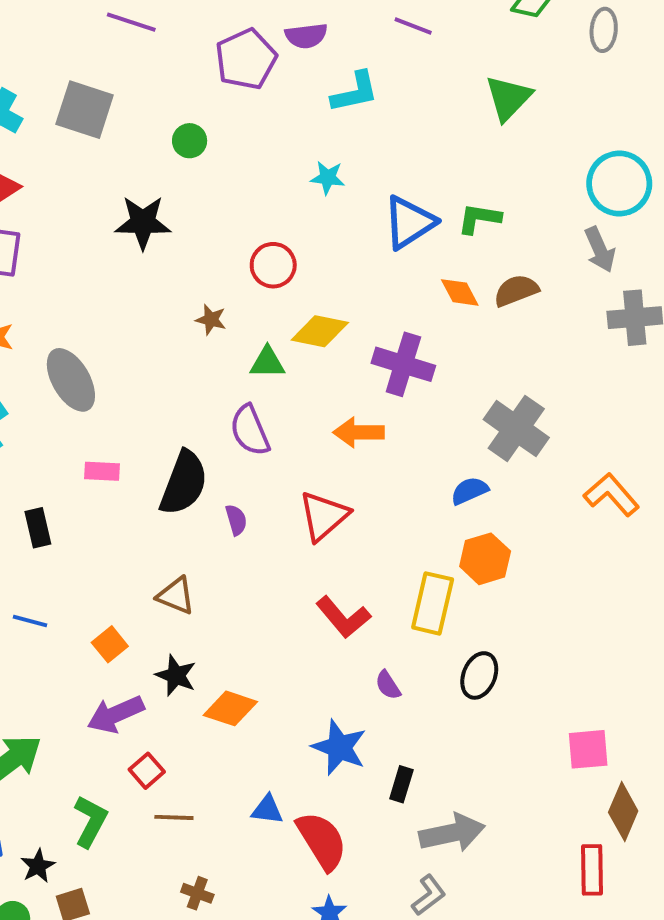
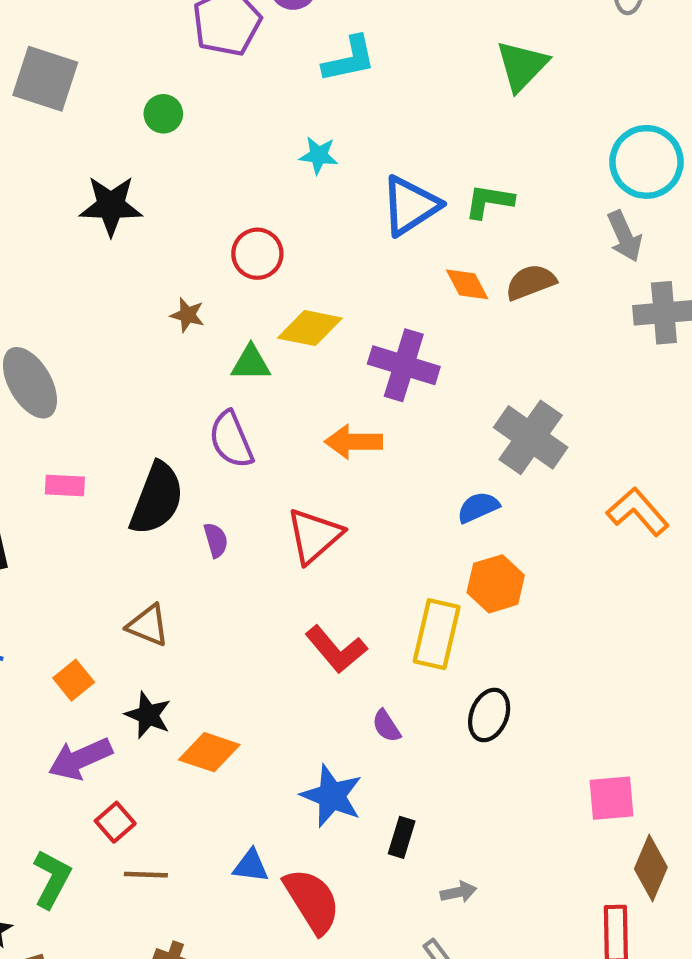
gray arrow: (452, 833) -> (458, 892), size x0.5

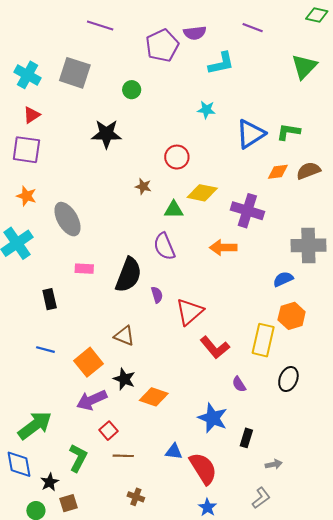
orange diamond: (467, 284) -> (278, 172), turned -70
gray cross: (531, 437) -> (308, 245), turned -36
red triangle: (314, 536) -> (190, 312), moved
orange square: (74, 680) -> (89, 362), size x1.5

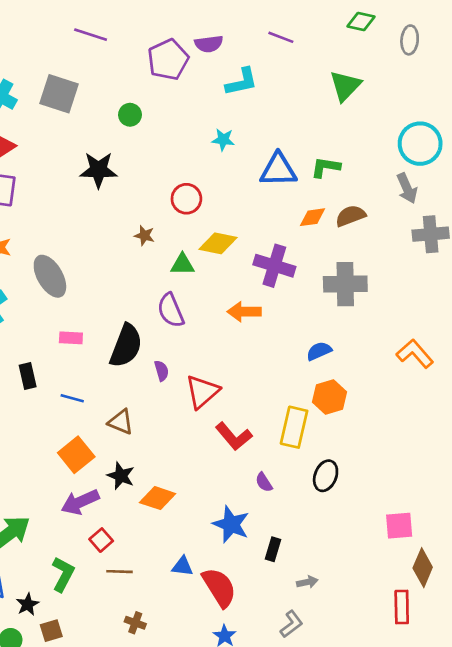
blue triangle: (251, 134) -> (278, 170), turned 32
gray cross: (308, 245) -> (345, 284), moved
blue line: (45, 350) -> (72, 398), moved

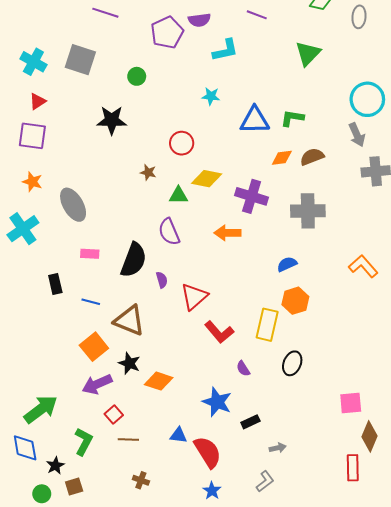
brown triangle: (121, 422) -> (129, 321), size x1.5
black rectangle: (273, 549) -> (250, 422), turned 48

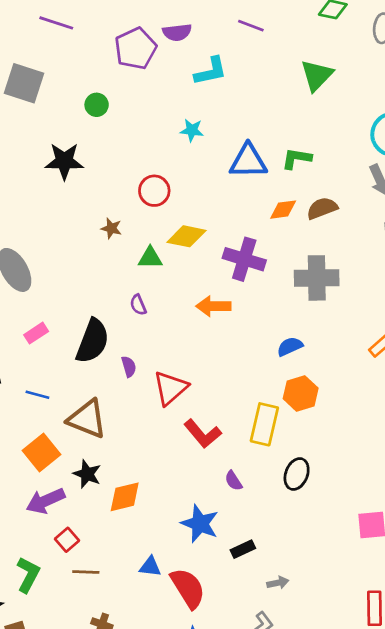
purple semicircle: (169, 232) -> (138, 305), size x0.6
pink rectangle: (90, 254) -> (36, 333), turned -36
orange diamond: (159, 381) -> (125, 497), turned -32

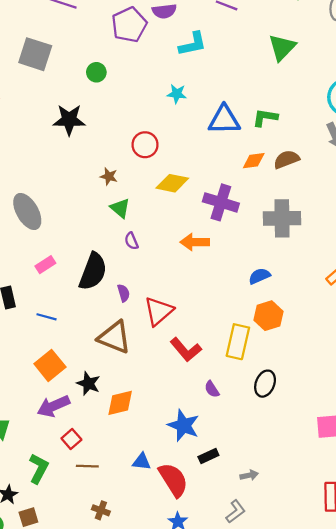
green triangle: (150, 258) -> (120, 208), moved, turned 40
brown triangle: (87, 419) -> (114, 337), moved
black rectangle: (243, 549) -> (208, 456), moved

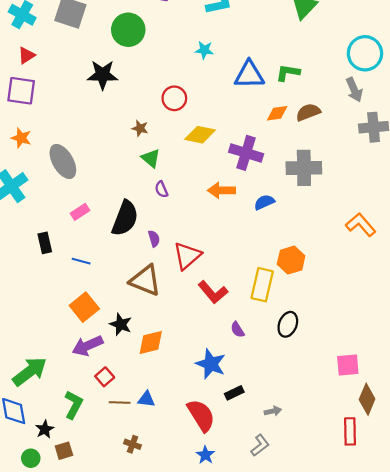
green circle: (96, 72) -> (128, 30), size x1.8
blue semicircle: (259, 276) -> (264, 202), moved
blue triangle: (142, 462) -> (146, 399), moved

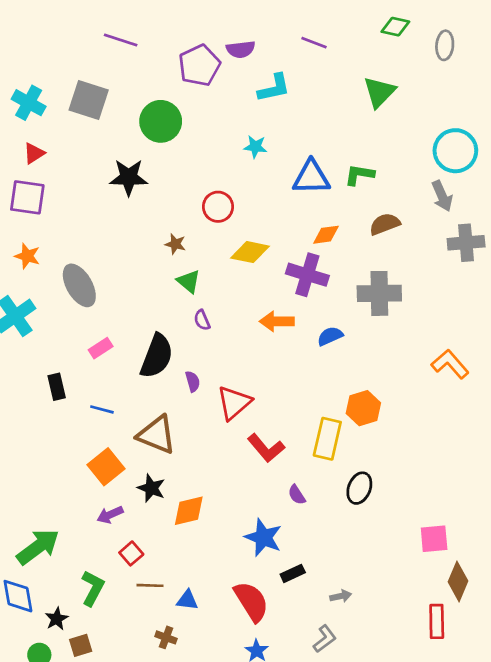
orange diamond: (277, 113) -> (326, 235), moved
brown triangle: (145, 280) -> (157, 435), moved
purple arrow: (88, 346) -> (110, 515), size x0.7
blue triangle: (146, 399) -> (187, 600), moved

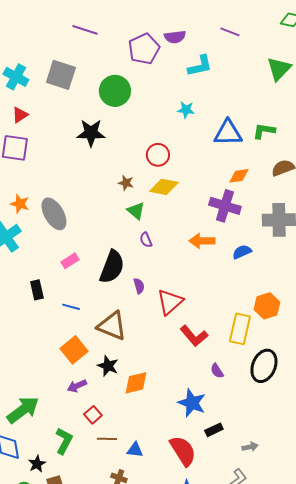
yellow diamond: (250, 252) -> (164, 187), moved
orange star: (27, 256) -> (20, 204), moved
black ellipse: (359, 488) -> (264, 366), size x1.4

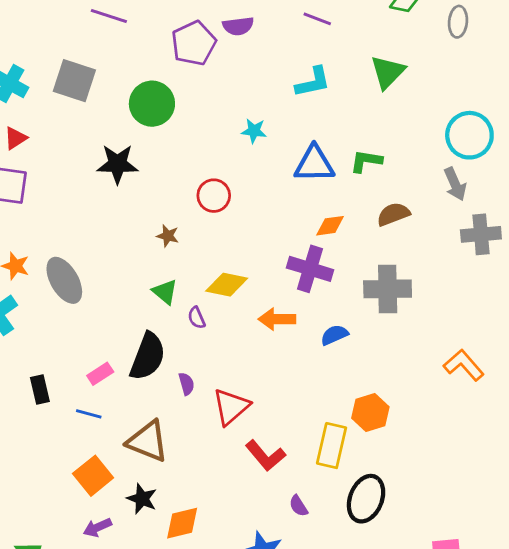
cyan L-shape: (200, 66) -> (313, 82), moved
yellow diamond: (164, 187) -> (227, 285), moved
green triangle: (136, 211) -> (165, 292), moved
pink rectangle: (70, 261) -> (100, 374), moved

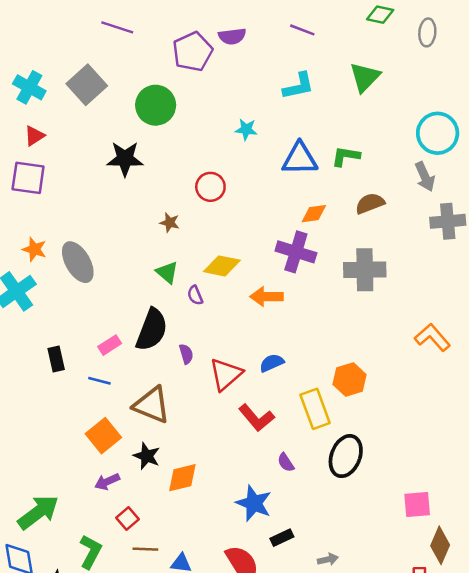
gray square: (74, 81) -> (87, 85), turned 30
blue semicircle: (334, 335) -> (272, 363), moved
yellow rectangle: (332, 446) -> (315, 409), turned -33

